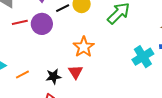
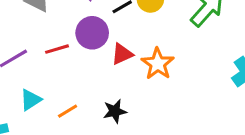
red line: (20, 22) -> (57, 49), moved
red triangle: (76, 72) -> (122, 54), moved, turned 42

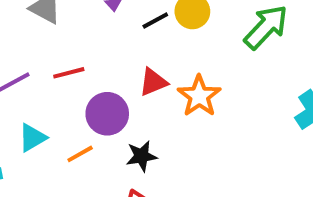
purple circle: (92, 33) -> (107, 114), moved

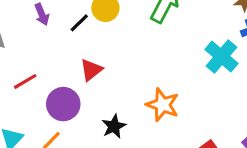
orange star: (199, 96) -> (163, 105), moved
black star: (141, 156) -> (114, 126), moved

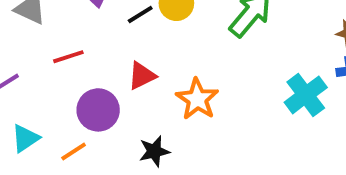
red line: (25, 81) -> (68, 57), moved
orange star: (163, 105) -> (197, 99), moved

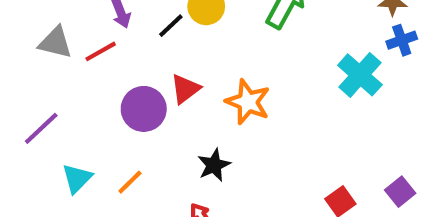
red line: (68, 57) -> (101, 51), moved
purple circle: (98, 110) -> (144, 109), moved

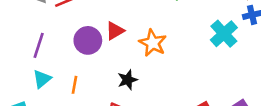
purple line: (41, 128) -> (39, 45), moved, turned -35
orange line: (130, 182) -> (74, 85), turned -42

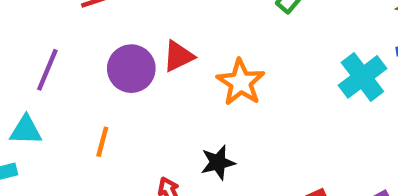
cyan triangle: (42, 79) -> (26, 130), moved, turned 36
black star: (128, 80) -> (218, 162), moved

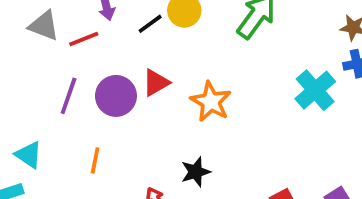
purple line: (47, 70) -> (69, 96), moved
cyan triangle: (26, 130) -> (29, 155), turned 36

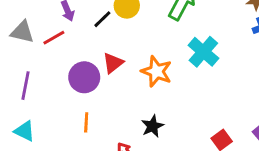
cyan cross: (315, 90) -> (203, 52), moved
purple line: (69, 96) -> (25, 86), moved
orange line: (95, 160) -> (86, 122), moved

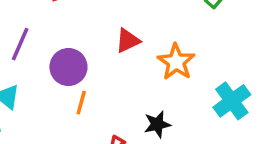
cyan cross: (203, 52) -> (232, 101), moved
purple circle: (84, 77) -> (68, 67), moved

